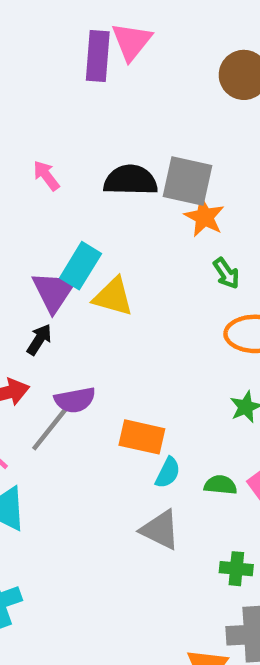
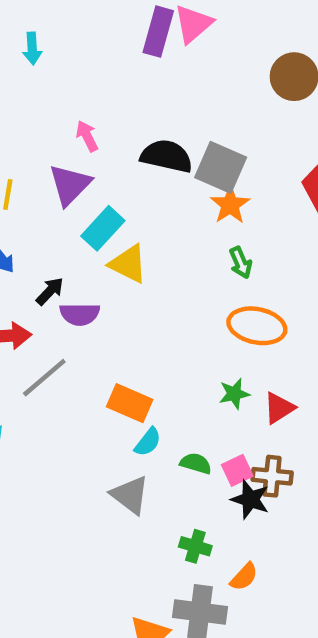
purple triangle: (54, 291) -> (70, 185), moved
purple semicircle: (75, 400) -> (80, 314), moved

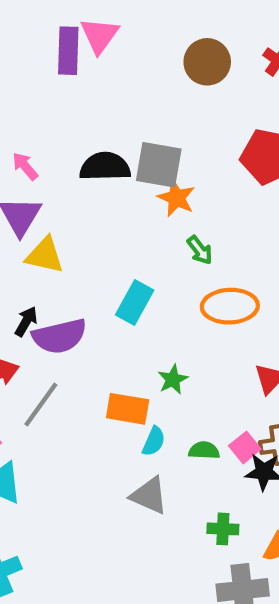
cyan rectangle: (103, 228) -> (135, 302), moved
yellow triangle: (128, 264) -> (45, 255), moved
purple semicircle: (80, 314) -> (59, 336), size x1.4
green star: (234, 394) -> (173, 379), moved

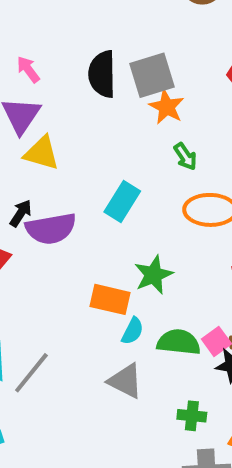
gray square: (159, 165) -> (152, 75), turned -30
black semicircle: (105, 167) -> (102, 74), turned -93
green star: (173, 379) -> (153, 275), size x1.4
gray line: (41, 404) -> (31, 373), moved
green semicircle: (204, 450) -> (179, 342), size x1.5

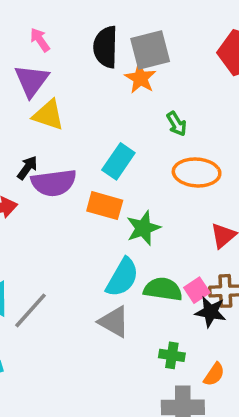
orange star: (167, 107) -> (140, 78), moved
orange rectangle: (110, 299) -> (105, 206), moved
cyan semicircle: (132, 331) -> (122, 277), size x1.6

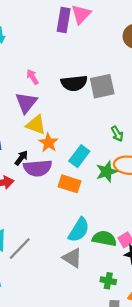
black semicircle: (106, 47) -> (74, 83), turned -100
orange star: (140, 78) -> (48, 143), moved
green star: (143, 228) -> (107, 172), moved

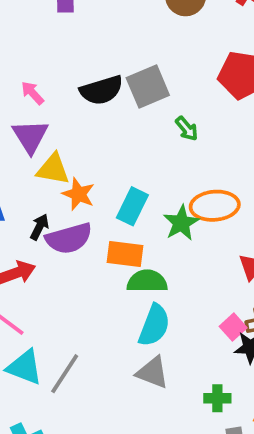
green arrow: (117, 134) -> (187, 129), moved
green semicircle: (104, 238) -> (147, 281), moved

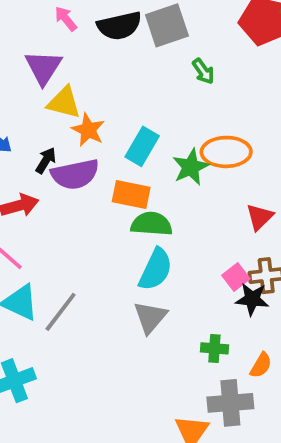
pink arrow: (33, 93) -> (66, 19), moved
gray triangle: (152, 372) -> (150, 317), turned 45

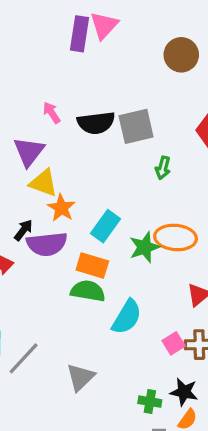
green arrow: (203, 71) -> (163, 168), turned 45
green semicircle: (152, 224) -> (88, 291), moved
cyan semicircle: (156, 269) -> (127, 317), moved
black star: (252, 299) -> (184, 392), moved
gray triangle: (150, 317) -> (80, 377), moved

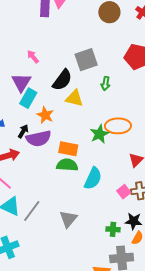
black semicircle: (96, 123) -> (62, 80), moved, turned -40
yellow triangle: (43, 183) -> (74, 98), moved
cyan rectangle: (105, 226) -> (28, 98), moved

